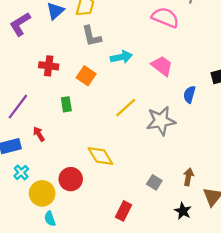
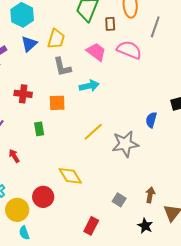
pink trapezoid: (162, 66) -> (96, 52), moved
orange square: (86, 76) -> (57, 103), turned -36

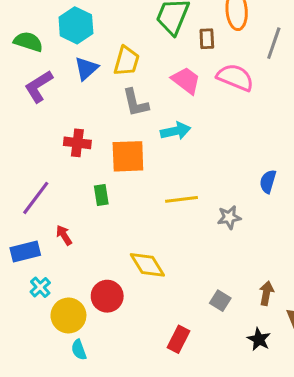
orange square: (57, 103) -> (128, 156), size x1.4
yellow line: (93, 132) -> (182, 199), turned 35
gray star: (125, 144) -> (229, 217), size x0.6

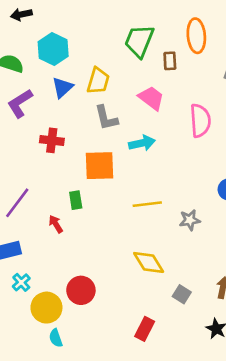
pink semicircle: (235, 77) -> (200, 121), moved, turned 64
red cross: (77, 143) -> (52, 140), moved
red arrow: (64, 235) -> (56, 224), moved
yellow diamond: (147, 265) -> (149, 262), moved

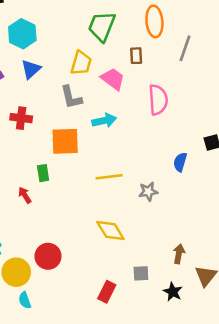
brown rectangle: (170, 61) -> (136, 56), moved
yellow trapezoid: (98, 81) -> (81, 63), moved
gray square: (182, 294) -> (141, 273), moved, turned -35

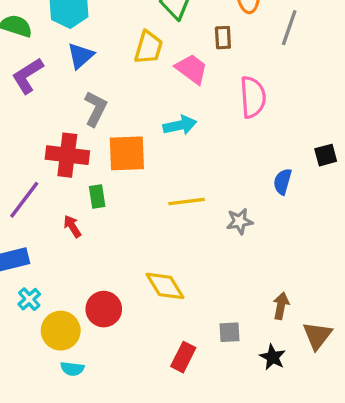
gray L-shape: (71, 97) -> (95, 109), moved, turned -140
red cross: (21, 118) -> (67, 155), moved, size x1.4
yellow diamond: (110, 231) -> (165, 286), moved
cyan semicircle: (25, 300) -> (72, 369), turned -63

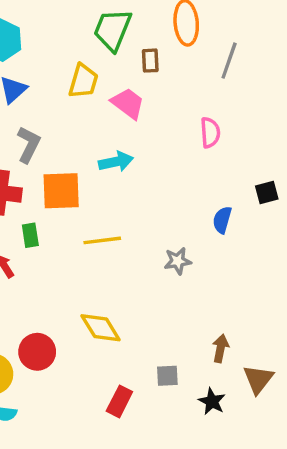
brown rectangle: (223, 38) -> (150, 61), moved
pink semicircle: (253, 97) -> (210, 133), moved, size x0.7
yellow line: (187, 201) -> (102, 240), moved

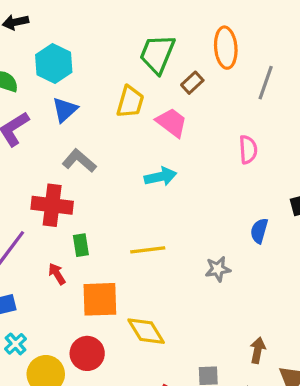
brown rectangle: (150, 61) -> (192, 83), turned 50
gray L-shape: (29, 145) -> (79, 161), turned -76
orange square: (61, 191) -> (100, 299), moved

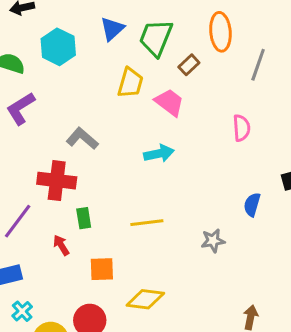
blue triangle: (65, 110) -> (112, 29), moved
orange square: (100, 299) -> (102, 269), size x0.7
yellow diamond: (146, 331) -> (145, 299), turned -51

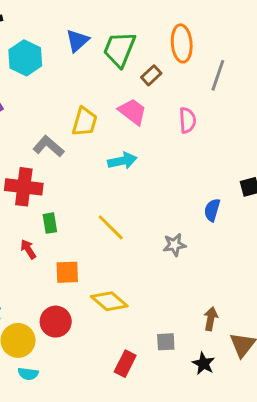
yellow trapezoid: (130, 83) -> (85, 122), moved
pink semicircle: (242, 128) -> (187, 120), moved
yellow line: (147, 223) -> (111, 227), turned 52
yellow diamond: (145, 299) -> (109, 301), turned 33

